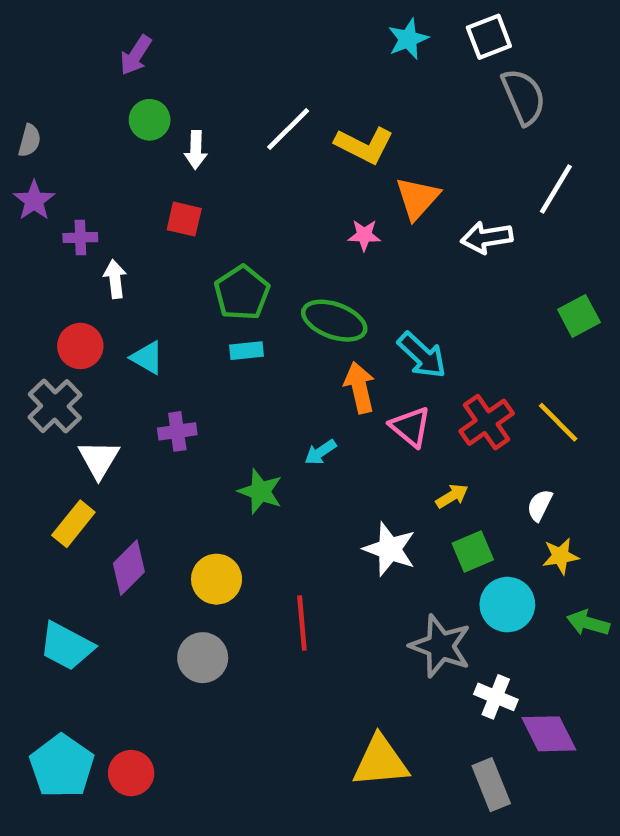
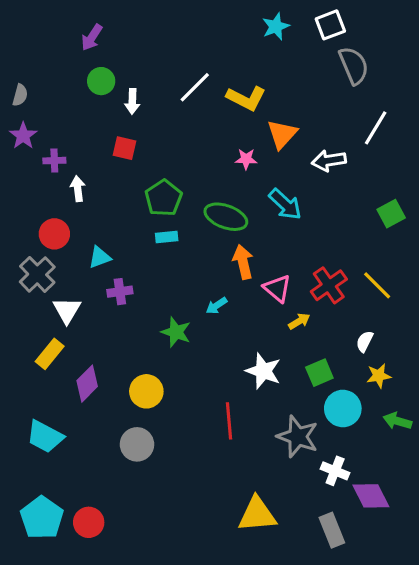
cyan arrow: (422, 355) -> (285, 204), moved
cyan triangle: (147, 358) -> (100, 257), moved, turned -50
yellow arrow: (452, 496) -> (299, 321), moved
red line: (302, 623) -> (229, 421), moved

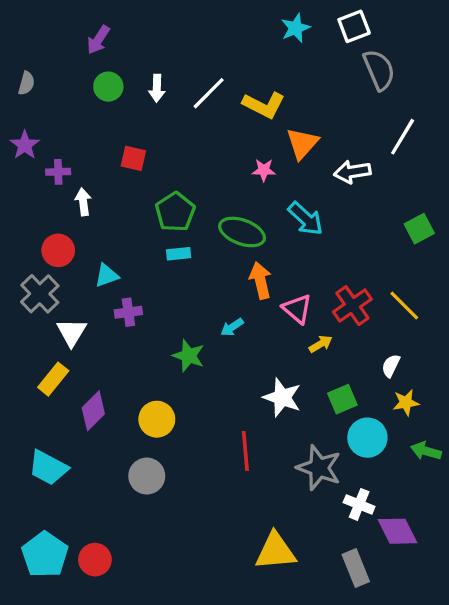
gray semicircle: (20, 95) -> (26, 83), moved
white arrow: (132, 101) -> (157, 88), moved

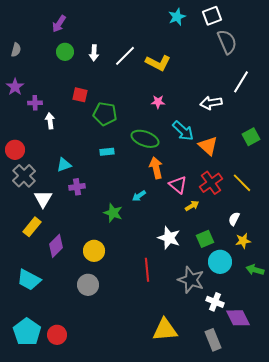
orange triangle: (302, 143) -> (208, 146), moved, turned -30
green pentagon: (175, 212) -> (105, 114), moved, turned -30
red circle: (58, 250) -> (15, 150), moved

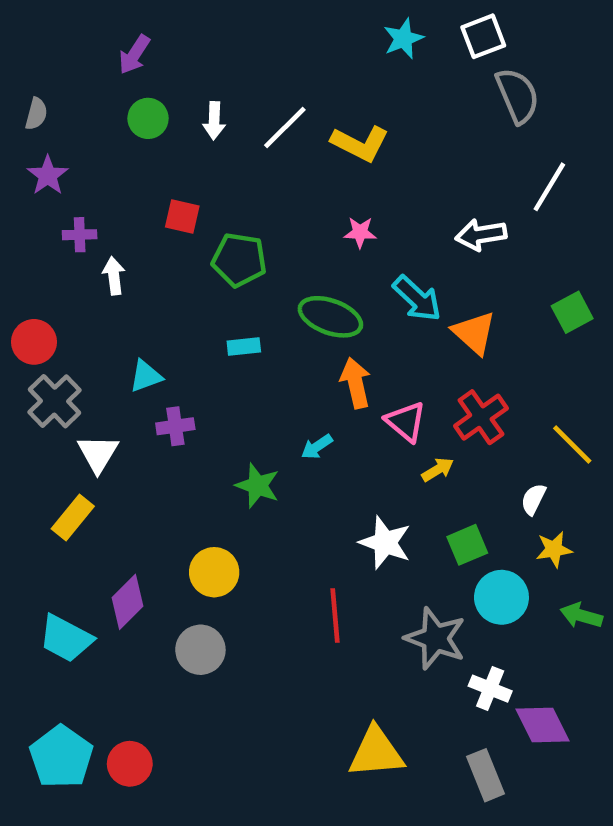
purple star: (15, 87) -> (48, 175), moved
yellow line: (242, 183) -> (572, 444), moved
purple diamond: (56, 246) -> (127, 602), moved

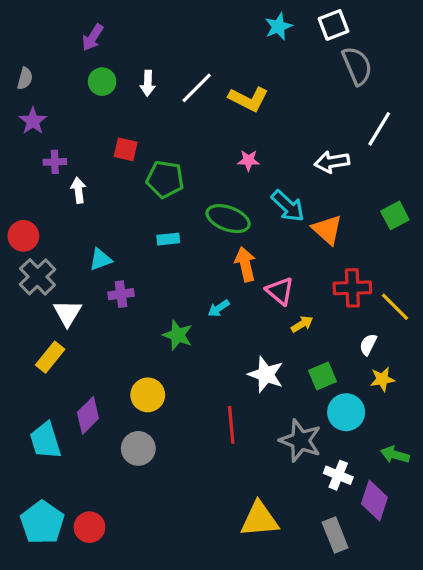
red cross: (481, 417) -> (352, 288), moved, turned 33
green arrow: (581, 616) -> (395, 455), moved
cyan trapezoid: (66, 638) -> (45, 441), turned 45
purple diamond: (543, 725) -> (374, 500), turned 45

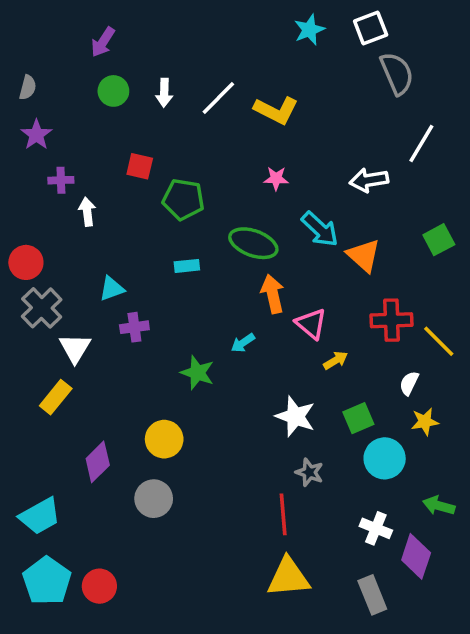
red line: (231, 425) -> (283, 514), moved
cyan trapezoid: (45, 441) -> (40, 516), moved, turned -102
gray star: (300, 441) -> (309, 472), moved, size x0.6

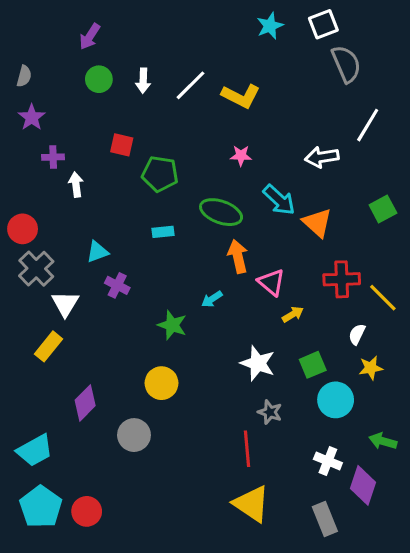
purple cross: (134, 327) -> (117, 285), turned 35
yellow circle: (164, 439) -> (161, 383), moved
yellow triangle: (288, 577) -> (252, 504), turned 39

